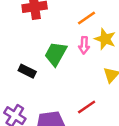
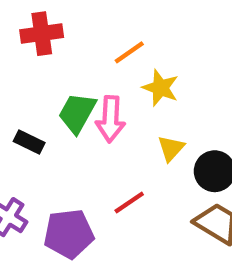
pink arrow: (84, 45) -> (110, 119), moved, size x1.5

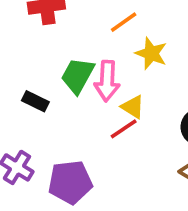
yellow triangle: (171, 148) -> (133, 107), moved, turned -40
red line: (129, 202) -> (124, 129), moved

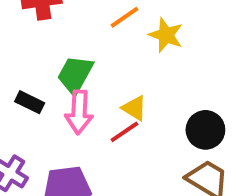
yellow star: (151, 53) -> (166, 35), moved
pink arrow: (107, 81) -> (79, 112), moved

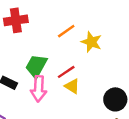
red line: (124, 132) -> (66, 72), moved

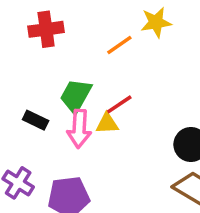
yellow star: (91, 42) -> (156, 22), moved, turned -30
yellow triangle: (72, 86) -> (107, 124), moved, turned -35

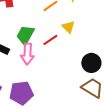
yellow triangle: (107, 124) -> (68, 27), moved, turned 48

